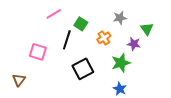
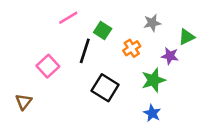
green triangle: (147, 29) -> (186, 37), turned 40
pink square: (38, 52) -> (48, 66), turned 30
black square: (83, 69) -> (105, 88), turned -30

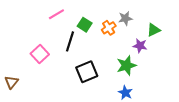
orange cross: (132, 48) -> (109, 28), moved
black square: (105, 88) -> (87, 72), turned 35
brown triangle: (24, 102) -> (11, 82), moved

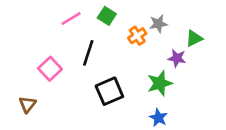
green square: (85, 25) -> (107, 16), moved
brown triangle: (11, 82) -> (27, 104), moved

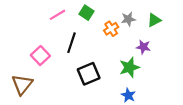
green triangle: (194, 38) -> (154, 20), moved
brown triangle: (27, 104) -> (22, 85), size x1.5

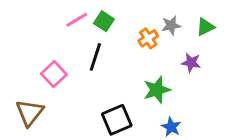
green square: (86, 13) -> (104, 21), moved
green star: (129, 67) -> (157, 90), moved
black square: (89, 74) -> (117, 120), moved

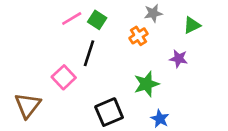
gray star: (171, 25) -> (153, 13), moved
pink square: (54, 74) -> (64, 77), moved

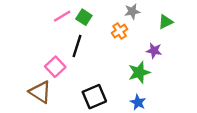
green star: (147, 84) -> (139, 72), moved
brown triangle: (28, 105) -> (40, 92), moved, turned -35

